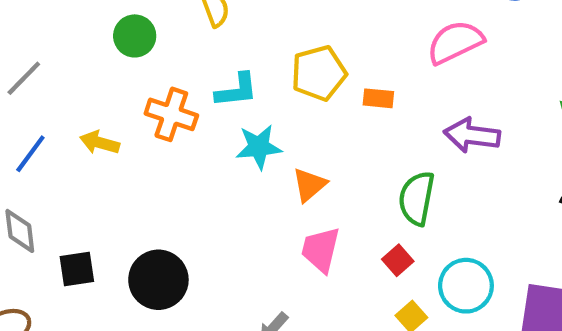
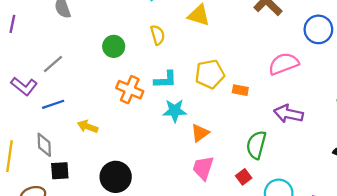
yellow arrow: (100, 143) -> (88, 127), moved
blue line: (30, 154) -> (53, 104), turned 30
black square: (77, 269) -> (60, 171), moved

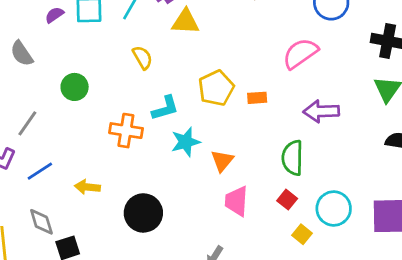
green circle: (114, 46) -> (75, 87), moved
black circle: (116, 177) -> (143, 213), moved

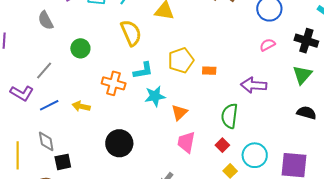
pink semicircle: (300, 53) -> (267, 45), moved, size x0.6
yellow semicircle: (142, 58) -> (131, 33), size x1.5
yellow arrow: (87, 187) -> (81, 106), moved

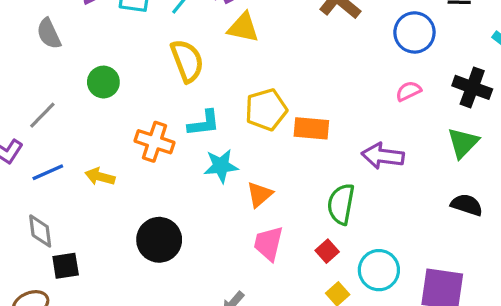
orange rectangle: (209, 71) -> (311, 128), size x1.5

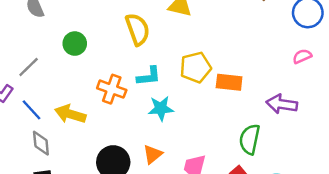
blue line: (48, 172) -> (32, 110), turned 70
yellow arrow: (100, 177) -> (70, 114), size x1.4
orange triangle: (260, 194) -> (153, 154), moved
gray diamond: (40, 231) -> (41, 143), moved

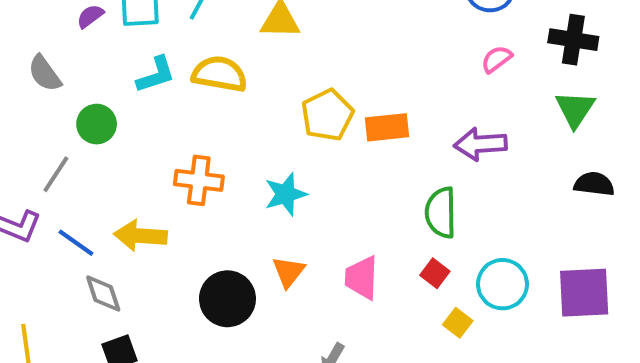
yellow semicircle: (138, 29) -> (219, 74), turned -48
green circle: (75, 44) -> (97, 124), moved
cyan L-shape: (149, 76) -> (156, 75), moved

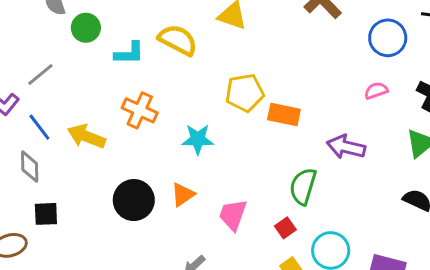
cyan L-shape: (156, 75) -> (129, 53), moved
green circle: (97, 124) -> (86, 28), moved
gray diamond: (103, 294) -> (30, 167), moved

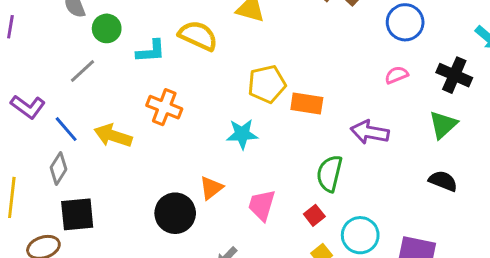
gray line: (40, 74) -> (83, 71), moved
cyan star: (198, 139) -> (242, 134), moved
gray diamond: (30, 167) -> (59, 168), turned 36
black circle: (134, 200) -> (175, 213), moved
black square: (46, 214) -> (77, 214), size x1.4

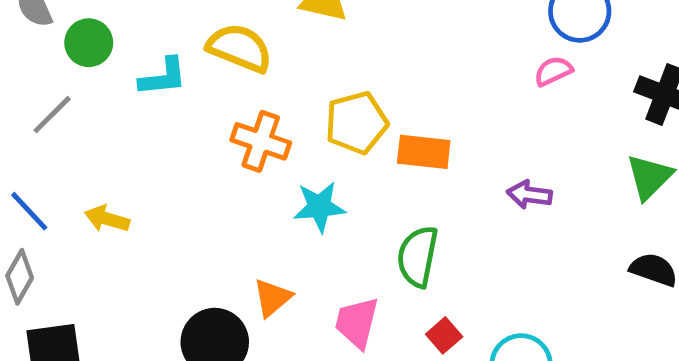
pink semicircle: (397, 75) -> (553, 71), moved
orange cross: (164, 107) -> (261, 141), moved
purple arrow: (370, 132) -> (529, 195), size x0.7
yellow arrow: (113, 136) -> (107, 219), size x0.7
green semicircle: (329, 173) -> (418, 256), moved

